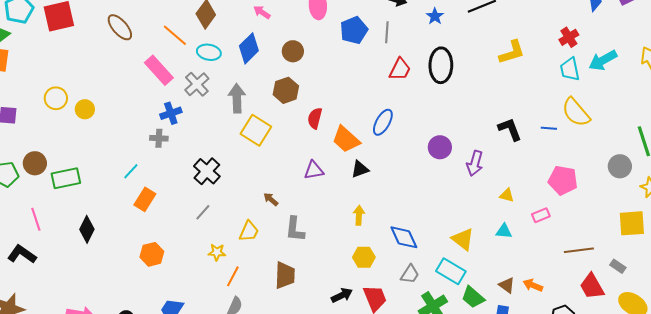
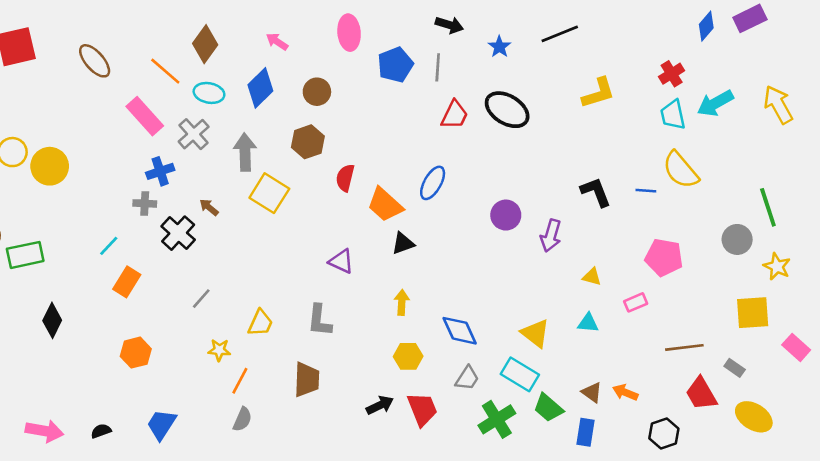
black ellipse: (441, 65) -> (507, 110), turned -60
yellow circle: (85, 109) -> (50, 166), size x1.5
purple triangle: (314, 170) -> (341, 261), moved, turned 35
black cross: (207, 171) -> (178, 233), moved
brown arrow: (271, 199) -> (209, 207), moved

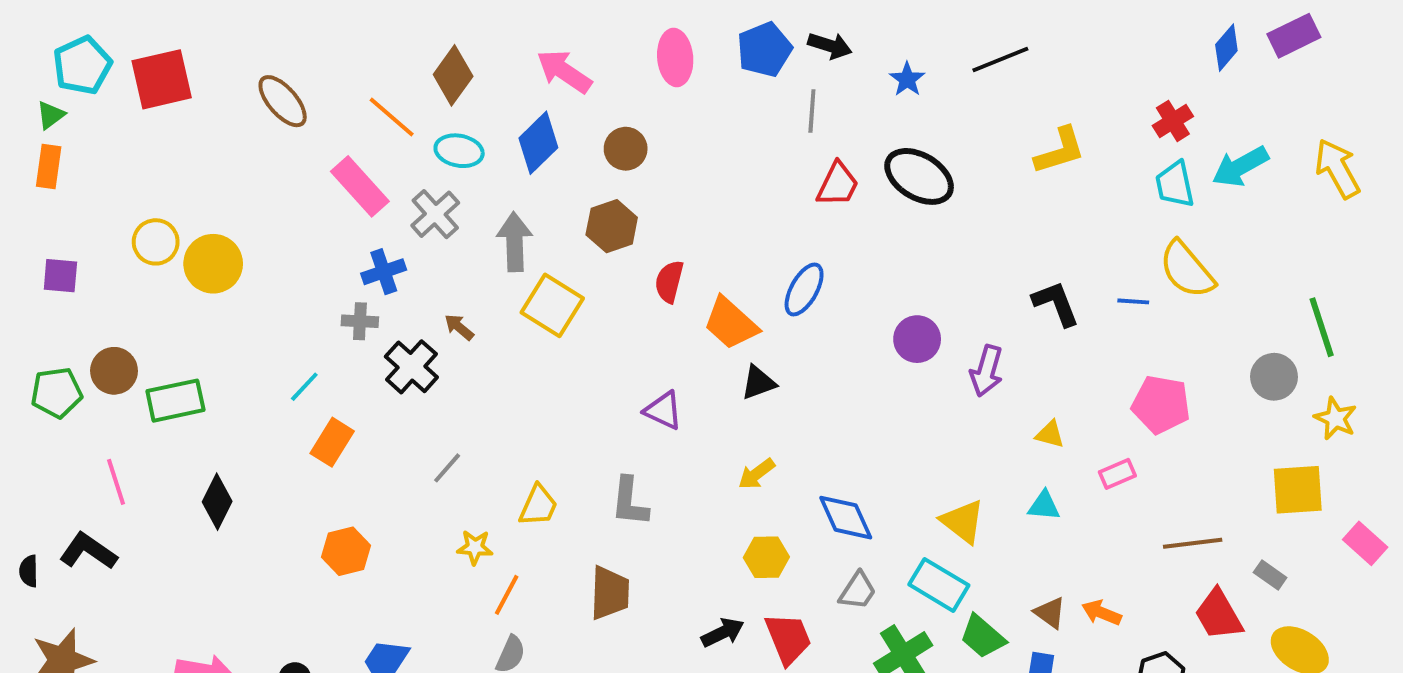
pink arrow: (277, 42) -> (564, 71), size x1.6
blue pentagon: (395, 65) -> (764, 50), moved
yellow arrow: (402, 302) -> (756, 474), turned -130

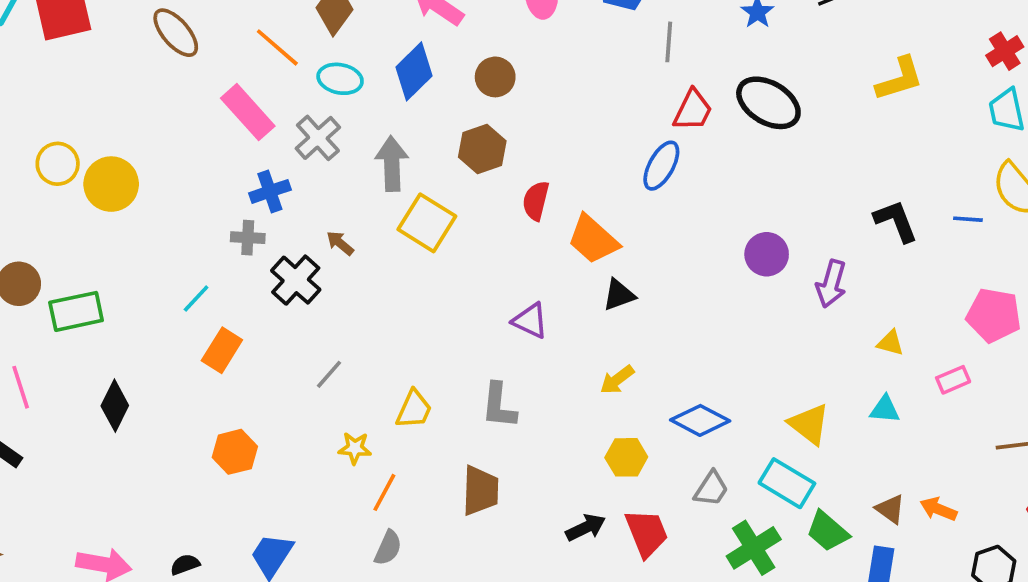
blue ellipse: (804, 290) -> (661, 166), moved
blue diamond: (846, 518) -> (700, 420), turned -38

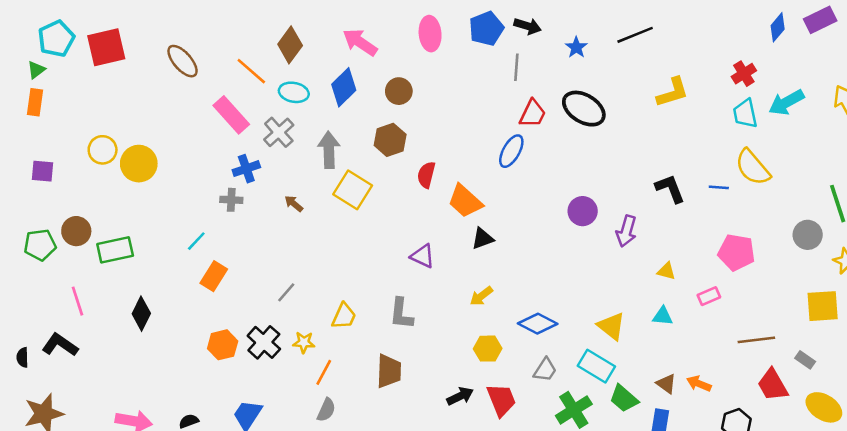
black cross: (296, 280) -> (264, 342), moved

